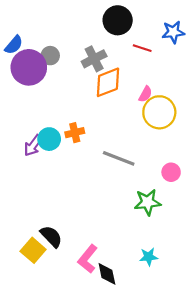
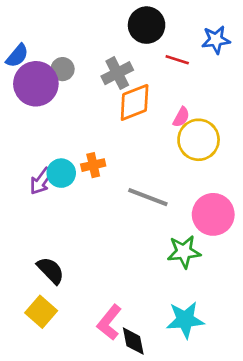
pink circle: (171, 172) -> (213, 214), size x1.8
black semicircle: (51, 236) -> (51, 270), moved
cyan star: (149, 257) -> (185, 320), size x1.6

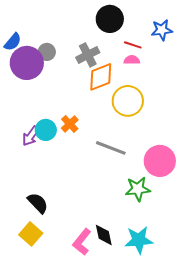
pink semicircle: (181, 117) -> (132, 60), moved, turned -119
yellow circle: (199, 140) -> (128, 101), moved
orange cross: (93, 165) -> (70, 124), turned -30
black diamond: (133, 341) -> (104, 235), moved

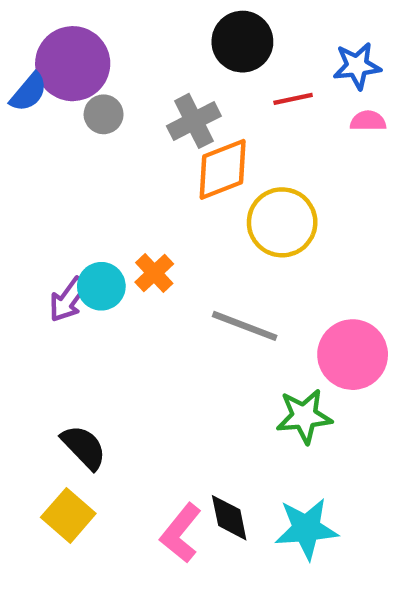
red line: (133, 45) -> (293, 99), turned -30
pink semicircle: (132, 60) -> (368, 121), moved
purple circle: (27, 63) -> (73, 64), moved

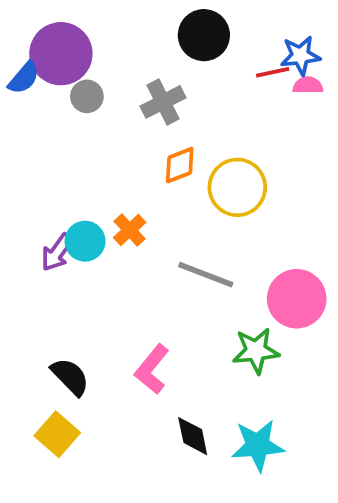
red line: (293, 99) -> (273, 72), moved
pink semicircle: (368, 121) -> (308, 85), moved
orange diamond: (223, 169) -> (180, 165), moved, size x0.7
pink L-shape: (181, 533) -> (152, 369), moved

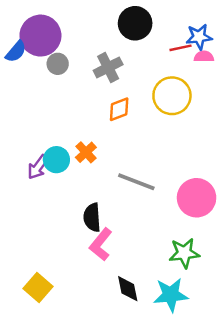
yellow circle: (237, 187) -> (172, 96), moved
green star: (256, 351) -> (184, 253), moved
black semicircle: (70, 377) -> (92, 217), moved, turned -140

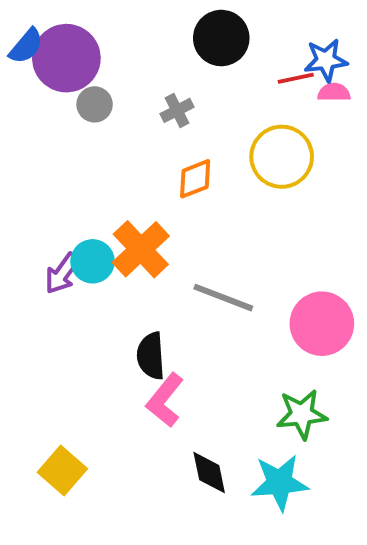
blue semicircle: (16, 52) -> (26, 46), moved
gray cross: (108, 67) -> (177, 110), size x0.7
orange cross: (86, 152) -> (141, 249), size x1.6

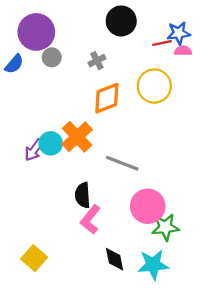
blue semicircle: (26, 46) -> (14, 64), moved
orange diamond: (195, 179) -> (107, 98), size x1.4
pink circle: (322, 324) -> (148, 206), moved

